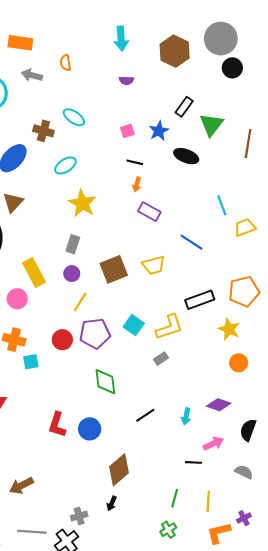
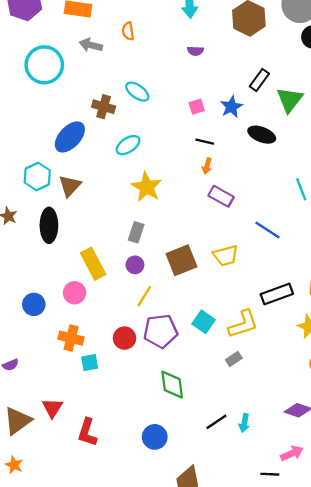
cyan arrow: (186, 416) -> (244, 423), moved
red L-shape: (57, 425) -> (87, 432), moved

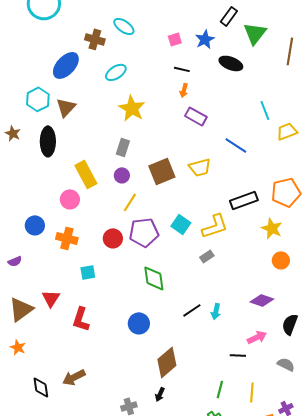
blue circle: (34, 304) -> (35, 225), moved
cyan square: (90, 363) -> (88, 272), moved

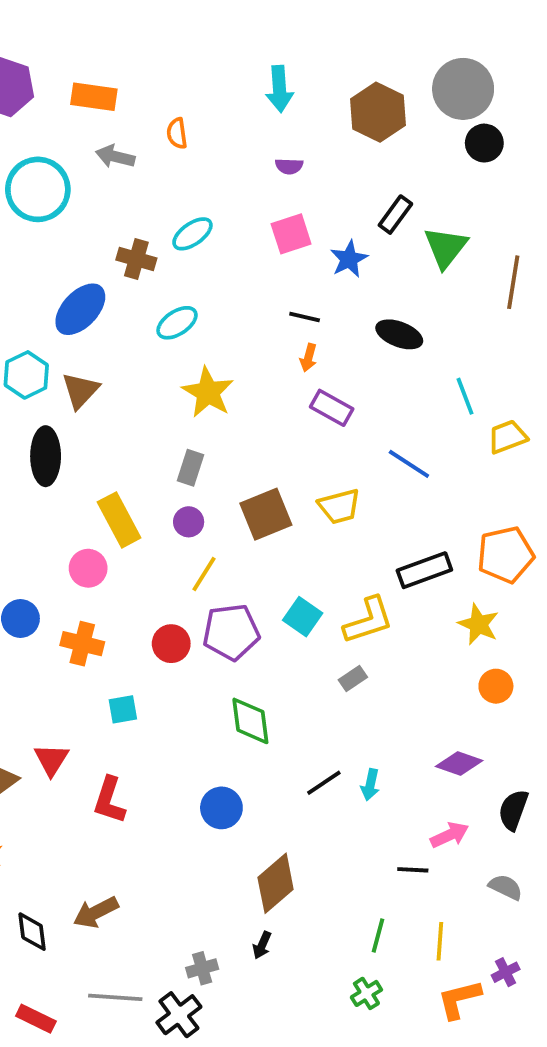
cyan ellipse: (124, 26) -> (192, 234), turned -70
pink square: (175, 39) -> (291, 234), moved, size x1.5
black ellipse: (231, 63) -> (399, 334), moved

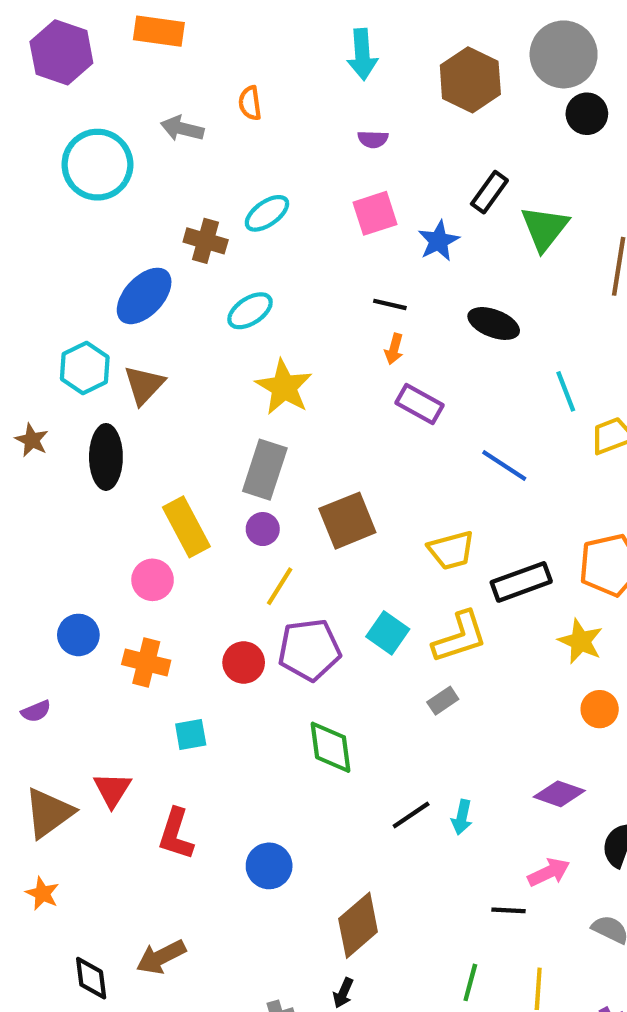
orange rectangle: (94, 97) -> (159, 31), moved
gray rectangle: (191, 468) -> (265, 470), size x1.5
yellow trapezoid: (339, 506) -> (451, 550), moved
blue circle: (221, 808) -> (269, 866), moved

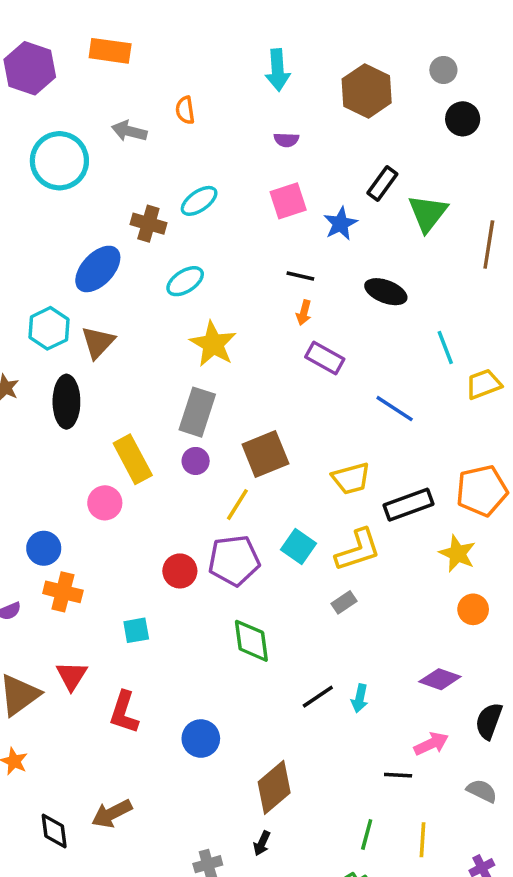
gray circle: (564, 54) -> (443, 70), size x0.5
yellow line: (280, 586) -> (237, 505), moved
orange cross: (146, 662) -> (63, 592), moved

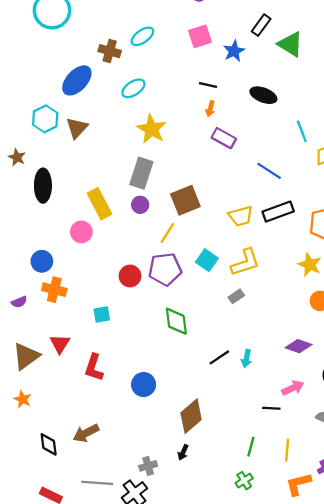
green triangle: (428, 213) -> (291, 44), turned -36
black ellipse: (66, 402) -> (43, 186), moved
black rectangle: (409, 505) -> (278, 212), moved

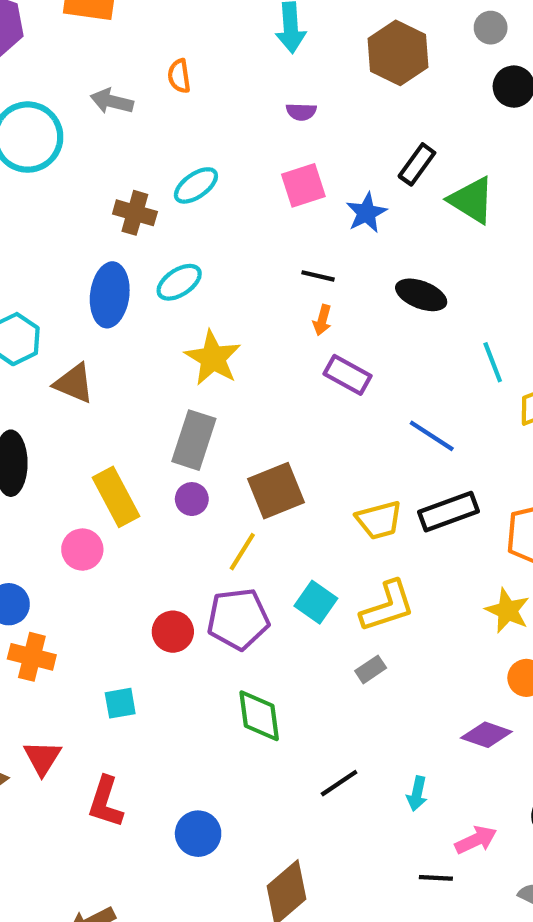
blue ellipse: (77, 80) -> (110, 295), moved, turned -36
brown triangle: (77, 128) -> (74, 383), moved, turned -50
purple diamond: (298, 346) -> (486, 735), moved
cyan arrow: (246, 359) -> (417, 794), moved

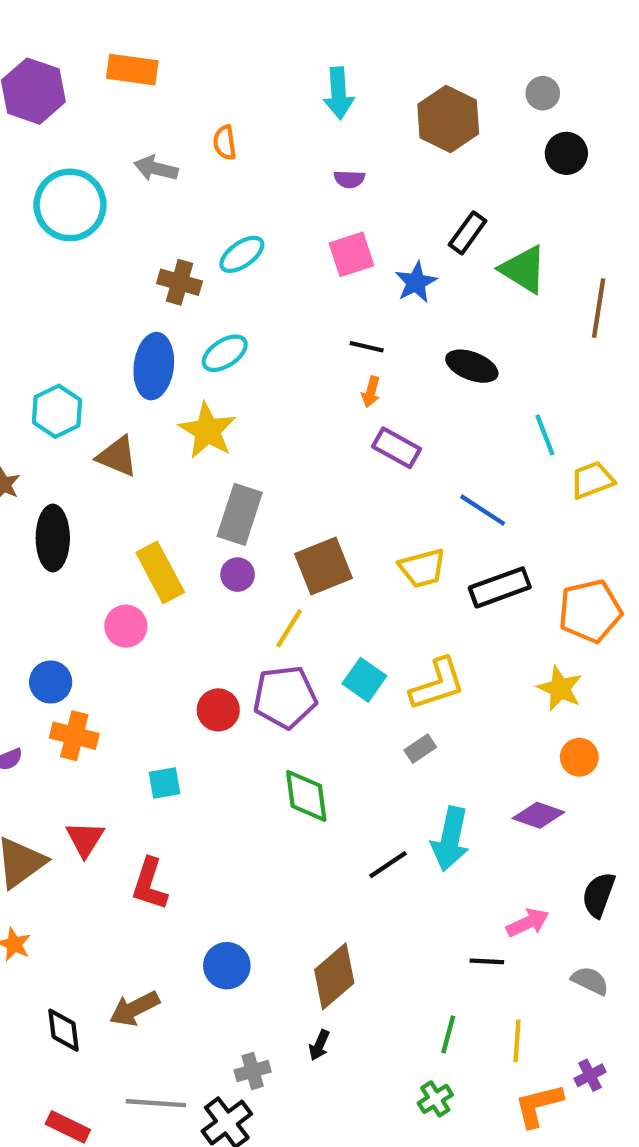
yellow star: (213, 358) -> (207, 431), moved
yellow trapezoid: (379, 520) -> (422, 568), moved
cyan arrow: (417, 794) -> (450, 839), moved, size x1.8
blue circle: (198, 834) -> (227, 966), moved

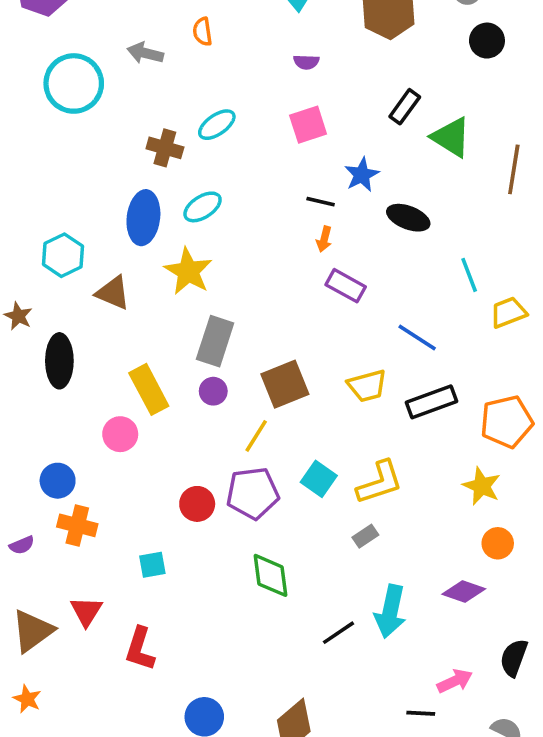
blue star: (416, 282) -> (362, 175), moved

